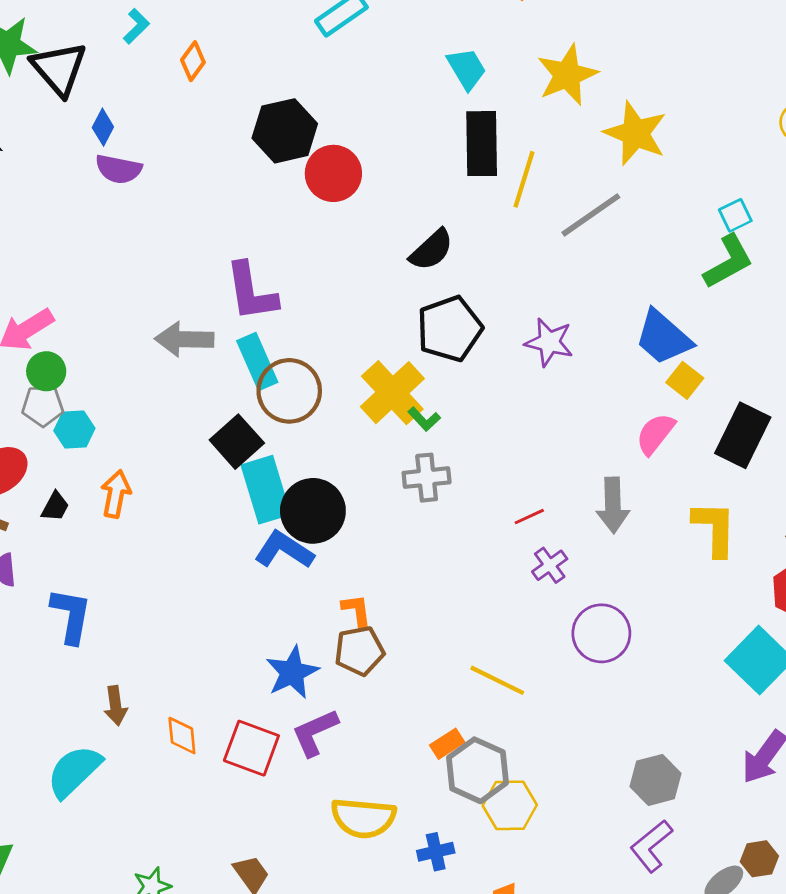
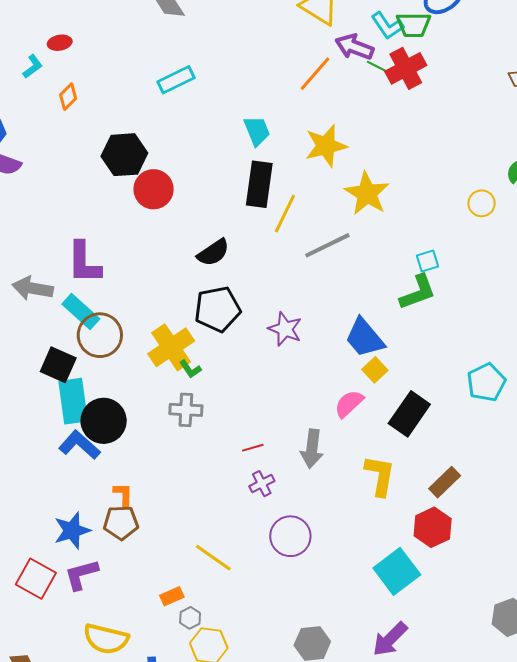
cyan rectangle: (257, 362) -> (81, 311), turned -33
black square: (237, 442) -> (58, 365), turned -33
gray hexagon: (477, 770) -> (190, 618), size x0.5

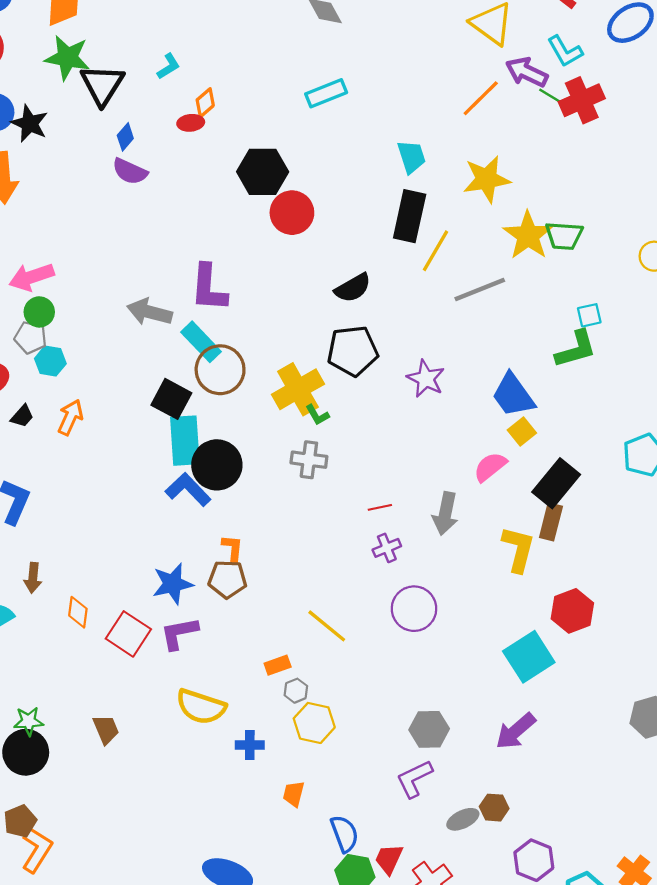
green trapezoid: (414, 25) -> (564, 236), moved
red ellipse: (60, 43) -> (191, 123), moved
brown rectangle: (445, 482) -> (551, 522), moved, turned -36

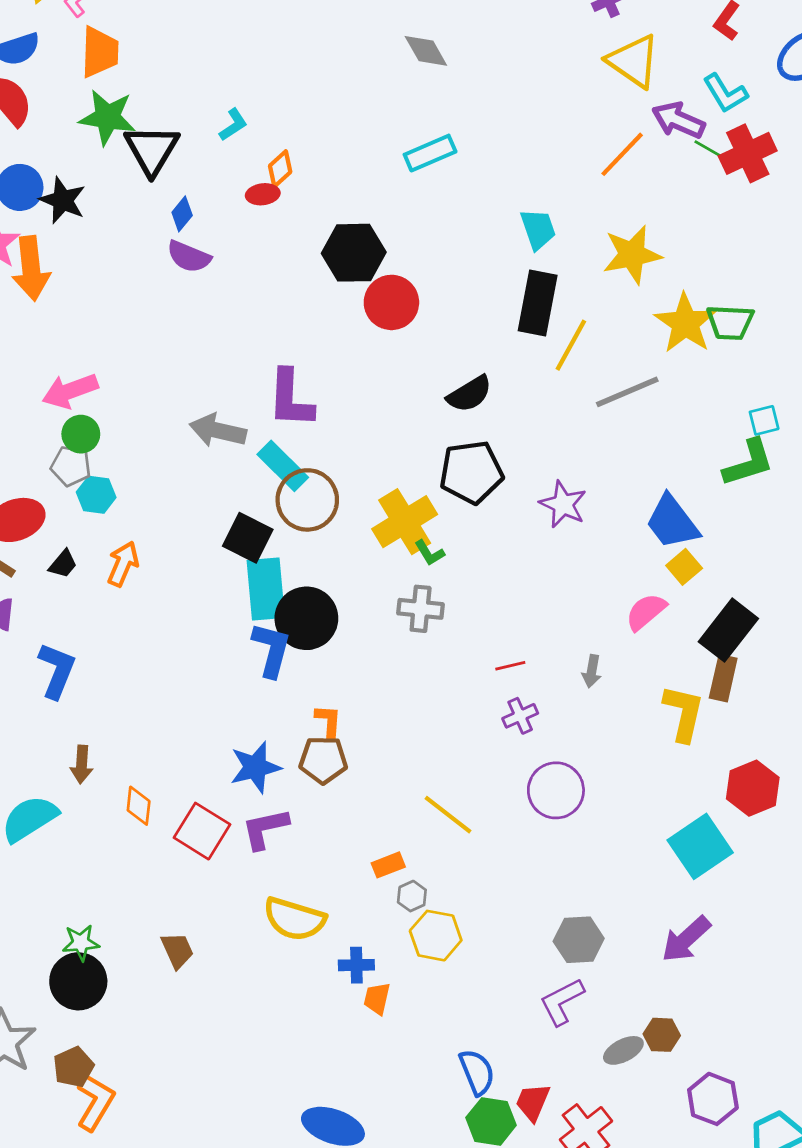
blue L-shape: (188, 489) -> (271, 650), turned 60
gray arrow: (445, 514) -> (592, 671), size x0.6
orange trapezoid: (294, 794) -> (377, 999), moved

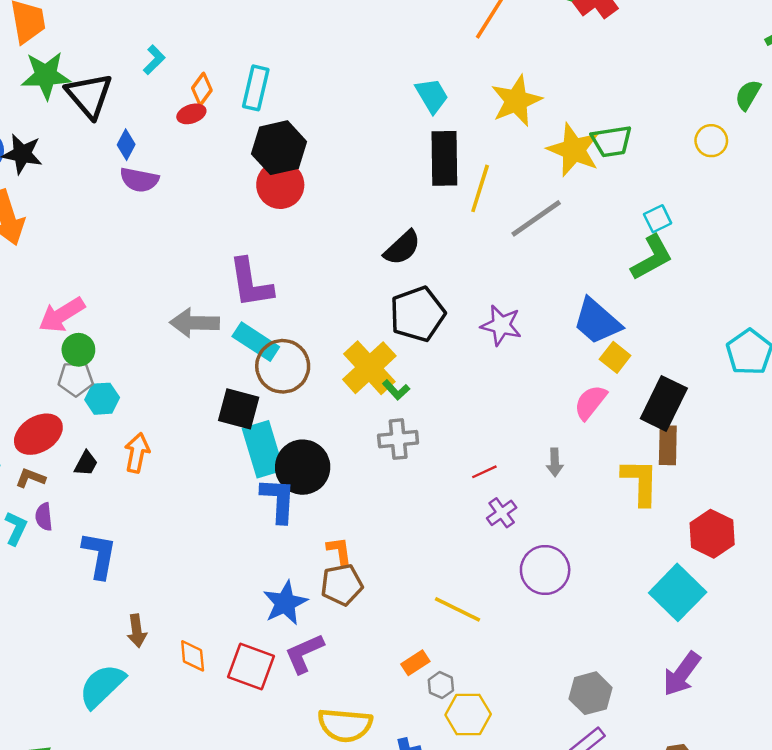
cyan rectangle: (430, 153) -> (256, 88), moved, turned -42
red circle: (391, 302) -> (280, 185), moved

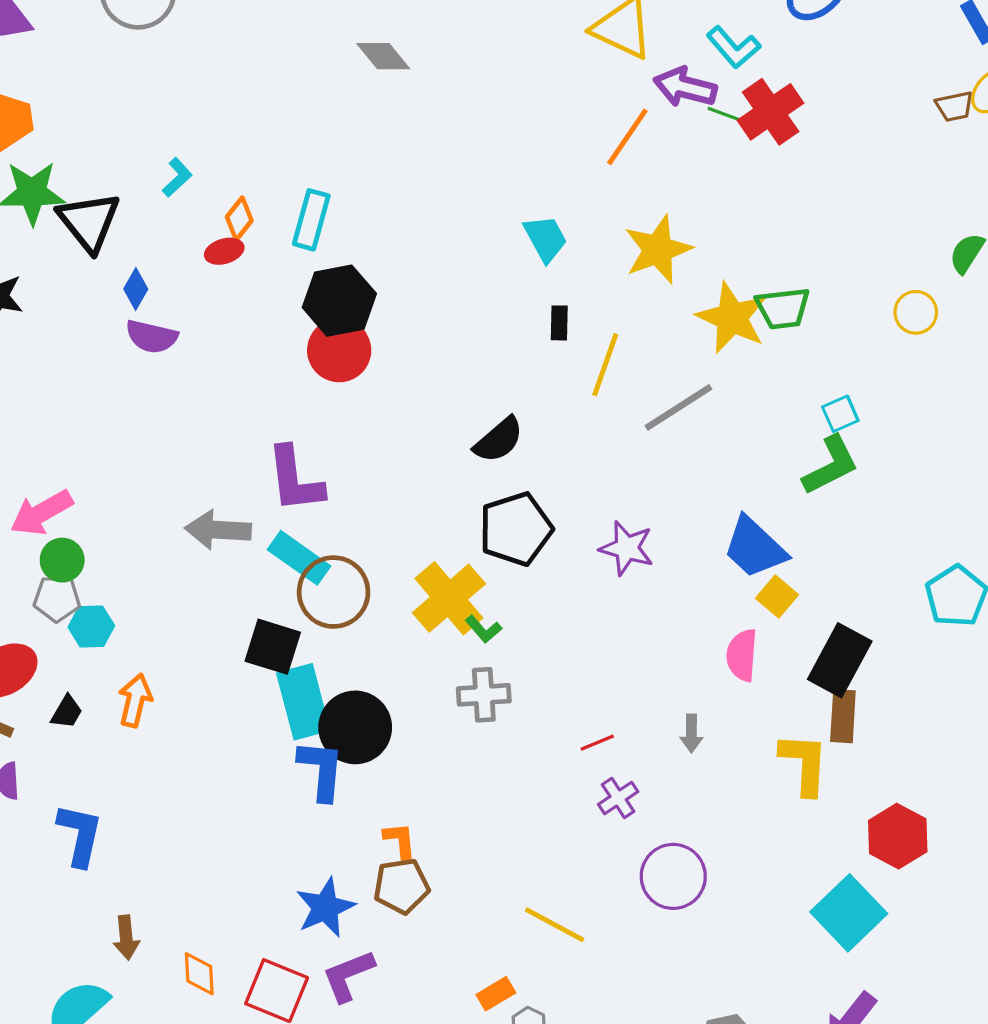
black rectangle: (444, 158) -> (559, 323), size x0.5
pink semicircle: (590, 402) -> (742, 655), turned -36

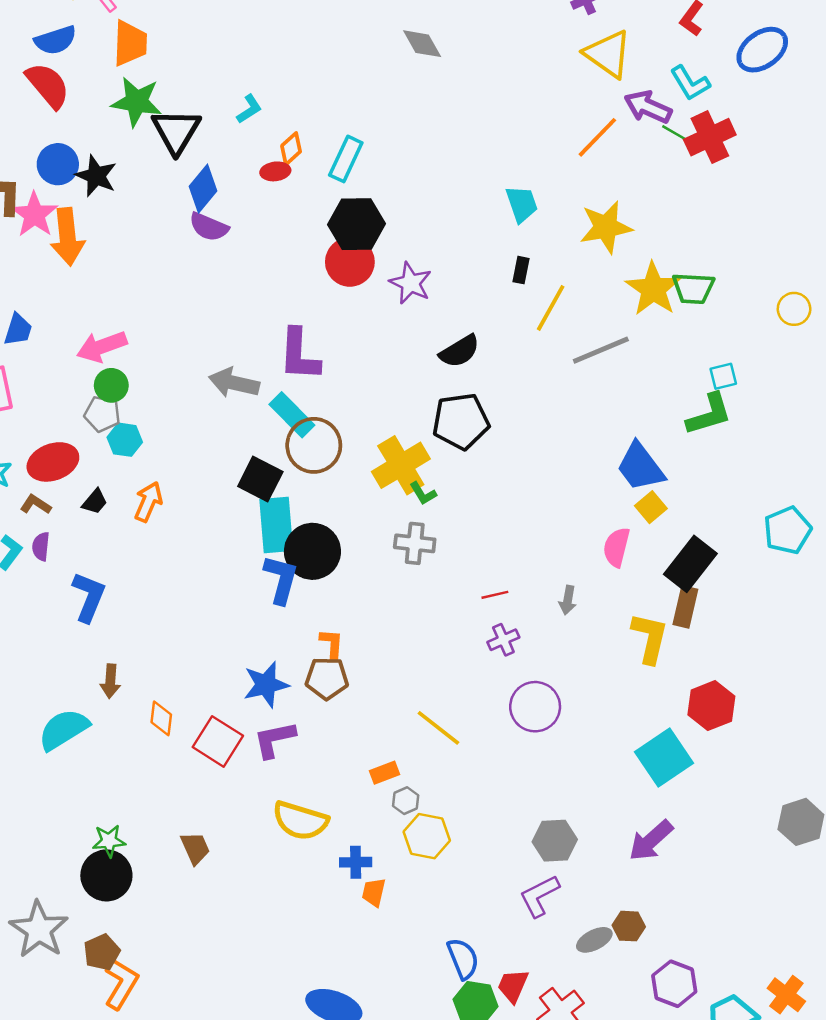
blue diamond: (136, 289) -> (203, 189), size x1.5
purple star: (627, 548) -> (411, 283), moved

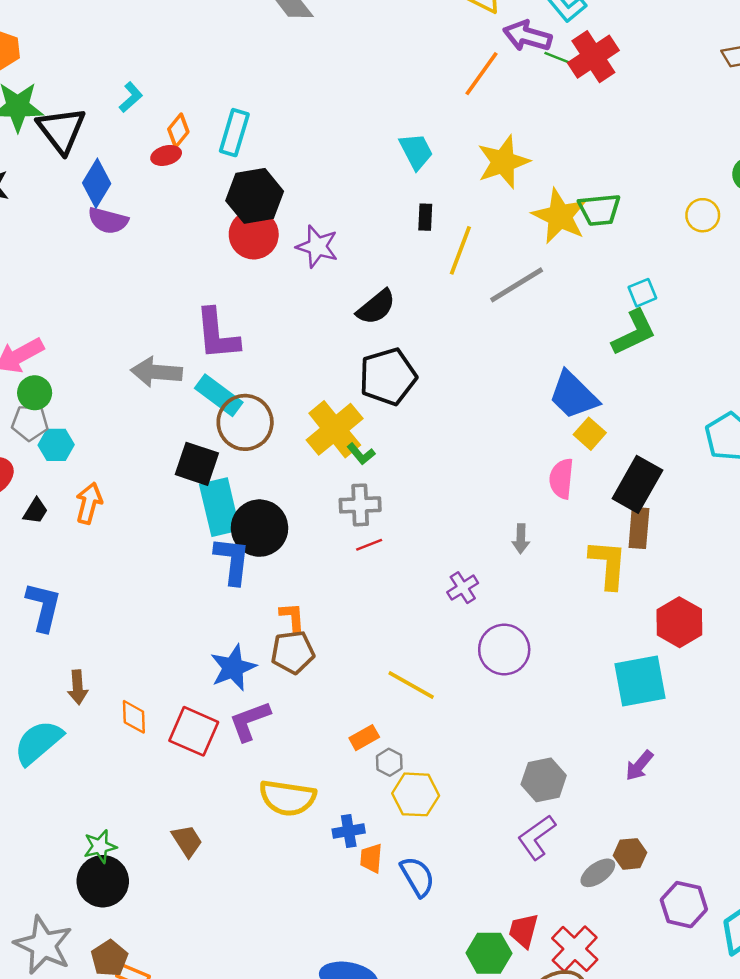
red line: (495, 595) -> (369, 545), moved
cyan square: (664, 757) -> (640, 681), turned 32
purple arrow: (651, 841) -> (639, 766), size x0.7
blue semicircle: (463, 959) -> (417, 877), moved

